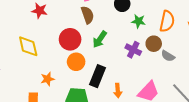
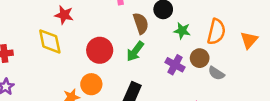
brown semicircle: (87, 15) -> (141, 23), moved
yellow diamond: (28, 46) -> (50, 41), moved
orange circle: (76, 62) -> (91, 84), moved

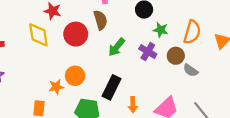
brown semicircle: (141, 23) -> (100, 20), moved
red circle: (100, 50) -> (76, 34), moved
purple cross: (175, 65) -> (148, 52), moved

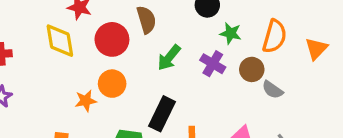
orange circle: (75, 76) -> (112, 84), moved
orange star: (56, 87) -> (86, 101), moved

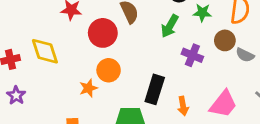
yellow diamond: (60, 41) -> (45, 51), moved
green arrow: (169, 58) -> (170, 26), moved
purple cross: (213, 64) -> (192, 55), moved

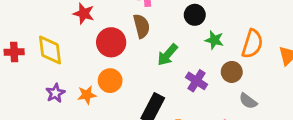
green arrow: (170, 26) -> (168, 55), moved
gray semicircle: (245, 55) -> (248, 101), moved
purple star: (16, 95) -> (55, 93), moved

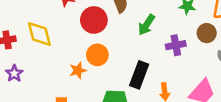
purple cross: (197, 81) -> (176, 45), turned -36
purple star: (55, 93) -> (14, 73), moved

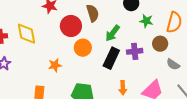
orange circle: (97, 55) -> (83, 48), moved
black rectangle: (139, 75) -> (111, 58), moved

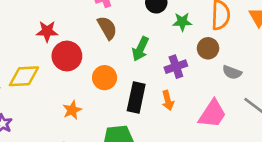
red circle: (71, 26) -> (67, 56), moved
yellow diamond: (26, 34) -> (24, 76), turned -70
black rectangle: (111, 58) -> (136, 98), moved
orange arrow: (123, 88) -> (168, 100), moved

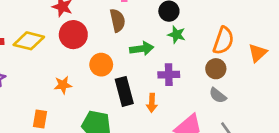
green star: (182, 22) -> (177, 35), moved
brown circle: (208, 48) -> (216, 69), moved
green arrow: (140, 49) -> (142, 49), turned -140
black rectangle: (136, 98) -> (124, 91), turned -44

